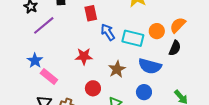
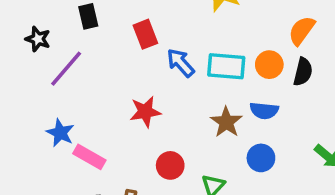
orange circle: (157, 31) -> (269, 65), moved
blue semicircle: (150, 66) -> (264, 111), size x0.7
brown star: (117, 69) -> (226, 122), moved

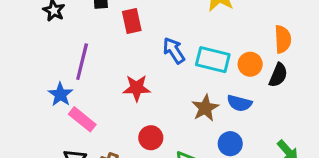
orange semicircle: (302, 31) -> (283, 39), turned 132
red rectangle: (145, 34) -> (132, 21), moved
purple line: (66, 69) -> (82, 62), moved, turned -36

